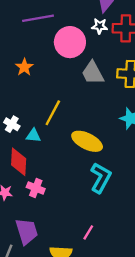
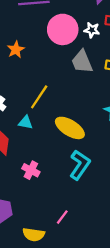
white star: (100, 26) -> (92, 30), moved
cyan triangle: (33, 136) -> (25, 122), moved
pink cross: (36, 188) -> (31, 170), moved

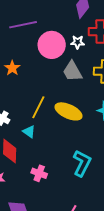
cyan triangle: (25, 122) -> (29, 132), turned 32
yellow ellipse: (70, 128) -> (68, 111), moved

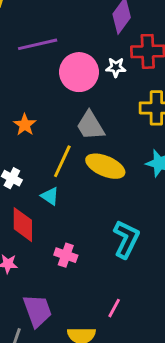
orange star: (12, 68) -> (25, 125), moved
gray trapezoid: (72, 71) -> (90, 126), moved

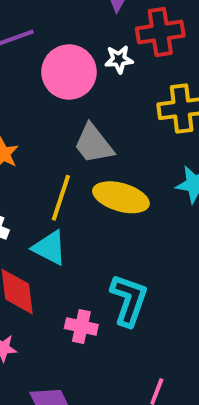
cyan triangle: (50, 196) -> (50, 248), size x1.4
cyan L-shape: (126, 239) -> (129, 300), moved

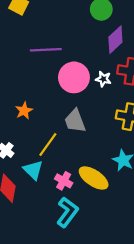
yellow ellipse: (121, 197) -> (94, 178), moved
pink cross: (81, 326) -> (64, 181), moved

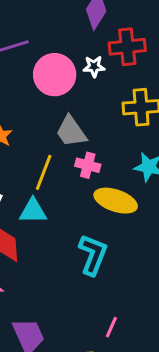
cyan triangle: (33, 170) -> (33, 211), turned -30
pink cross: (64, 181) -> (88, 165), moved

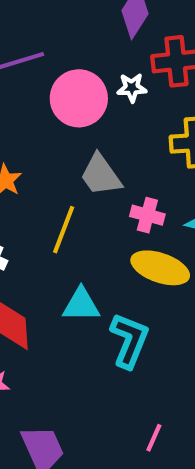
pink cross: (88, 165) -> (147, 215), moved
cyan triangle: (33, 211) -> (81, 305), moved

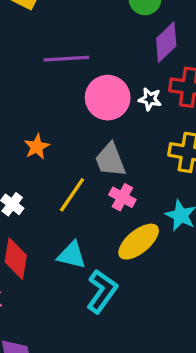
pink cross: (147, 215) -> (122, 197), moved
yellow ellipse: (160, 268) -> (139, 242), turned -72

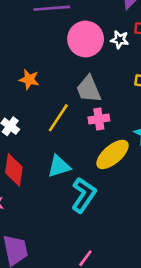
orange star: (37, 147) -> (29, 79), turned -30
pink cross: (122, 197) -> (99, 119), turned -36
cyan triangle: (72, 255) -> (59, 166), turned -30

